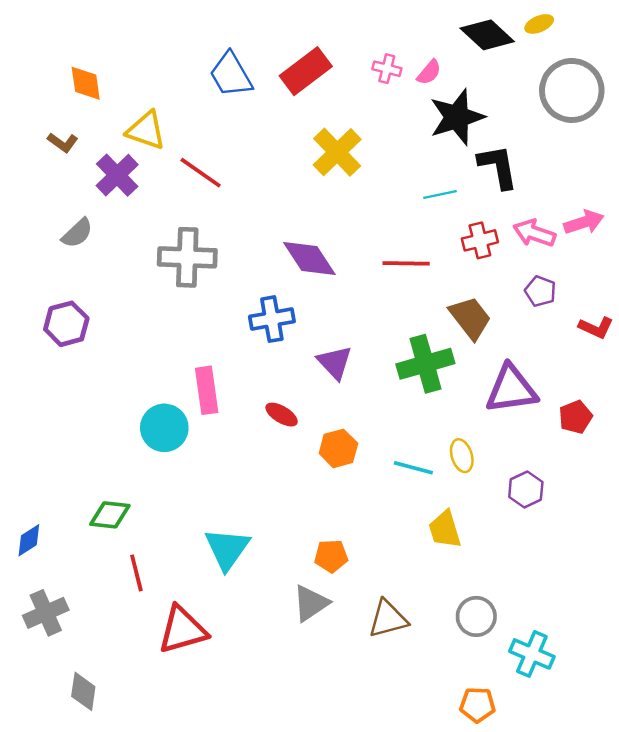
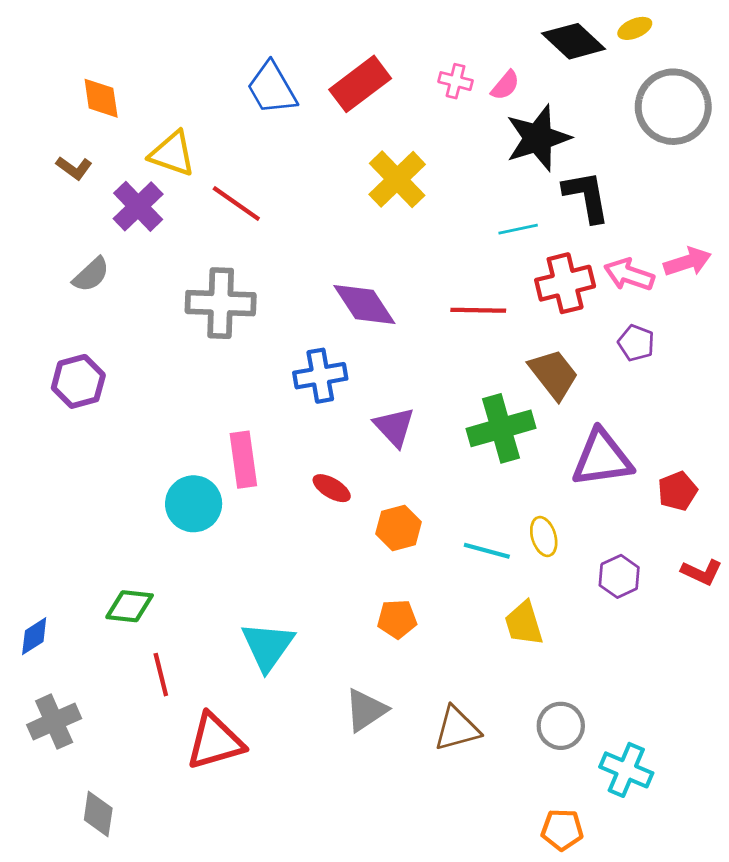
red cross: (480, 240) -> (565, 283), size x1.4
red L-shape: (596, 327) -> (702, 572), moved
orange pentagon: (331, 556) -> (397, 619), moved

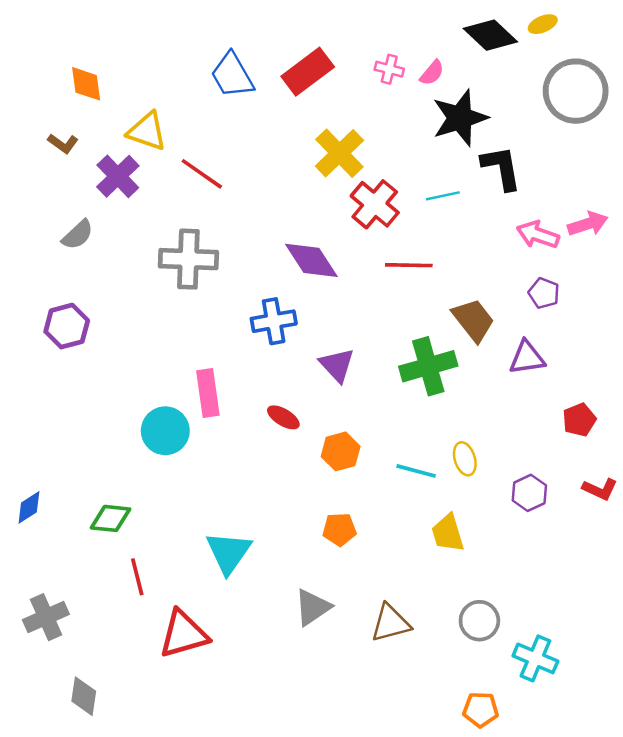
red cross: (565, 283) -> (375, 204), moved, turned -36
purple triangle: (602, 458) -> (527, 358), moved, size x0.7
blue diamond: (34, 636) -> (29, 507), moved

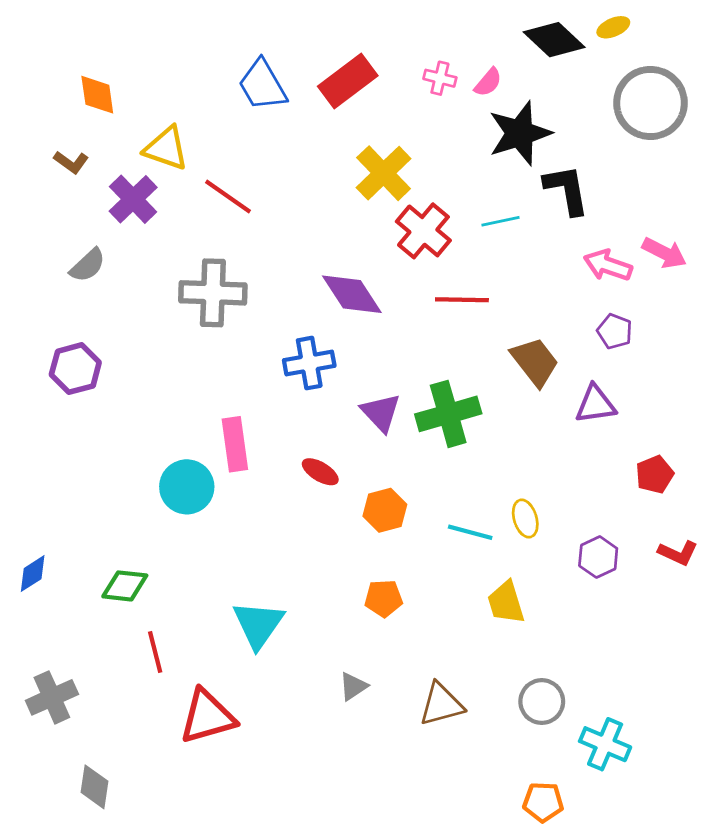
pink arrow: (588, 224) -> (664, 253), turned 45
green cross: (428, 366) -> (448, 414), moved
gray triangle: (313, 607) -> (353, 686), size x0.7

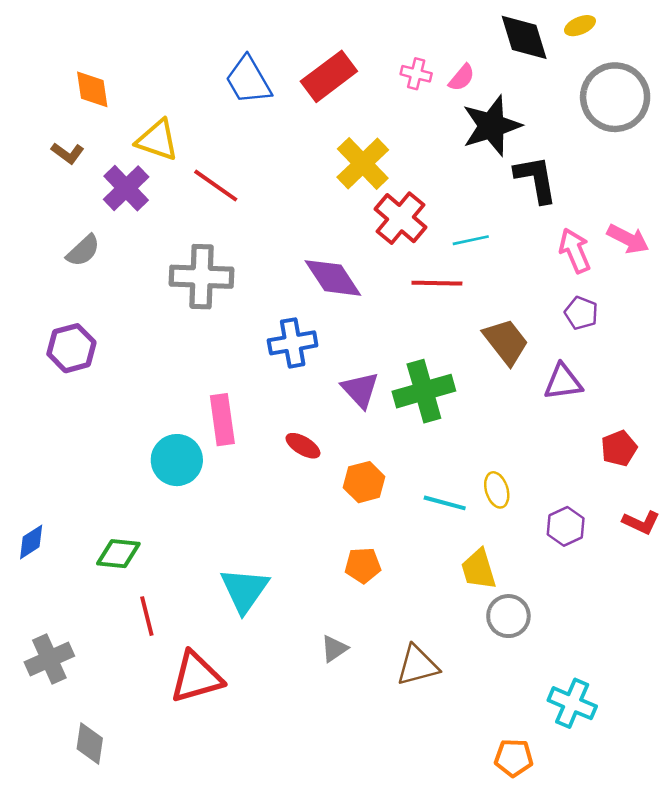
black diamond: (554, 40) -> (524, 37), turned 30
cyan line: (500, 221) -> (471, 240), moved
pink arrow: (608, 265) -> (575, 251), turned 48
gray circle: (542, 702) -> (508, 616), moved

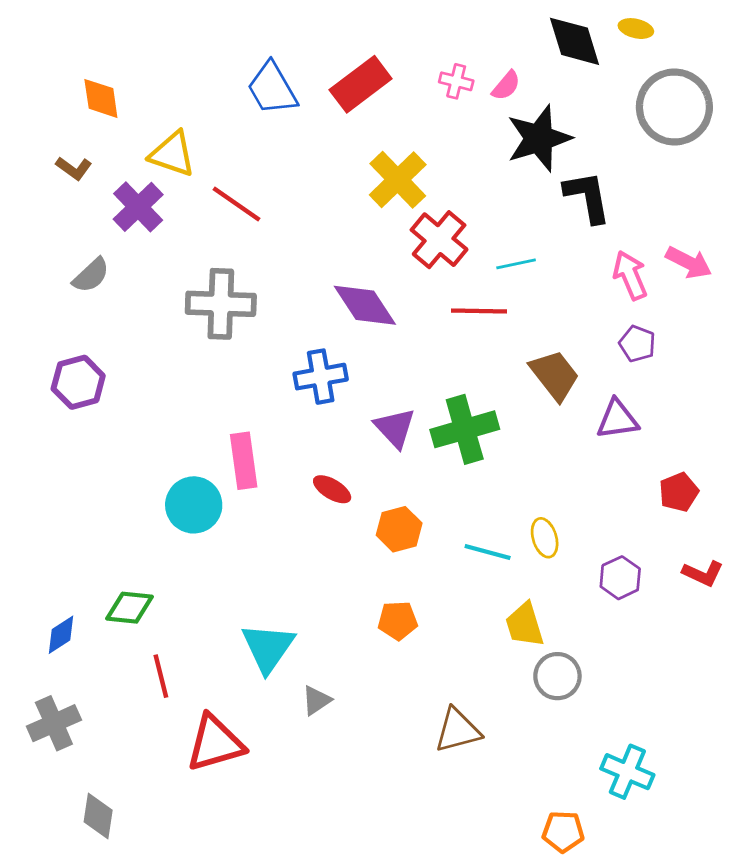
yellow ellipse: (580, 26) -> (636, 29), turned 36
blue diamond: (31, 542) -> (61, 635), moved
gray triangle: (334, 649) -> (316, 700), moved

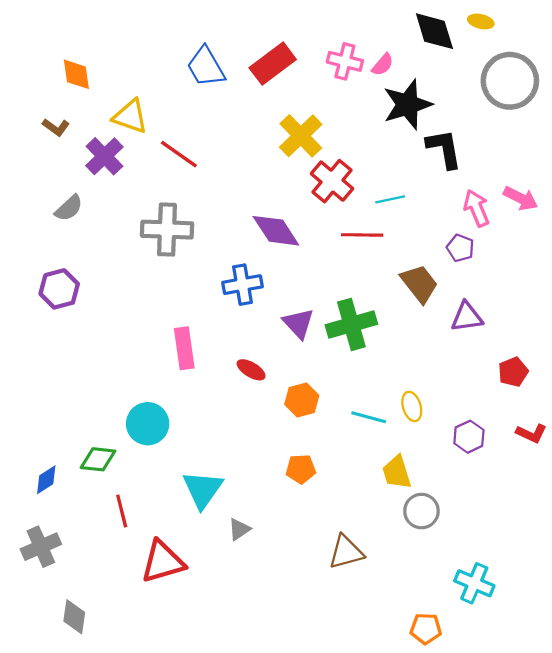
pink cross: (456, 81) -> (345, 61), size x1.4
purple pentagon: (637, 344) -> (460, 248), moved
cyan circle: (194, 505) -> (148, 424), moved

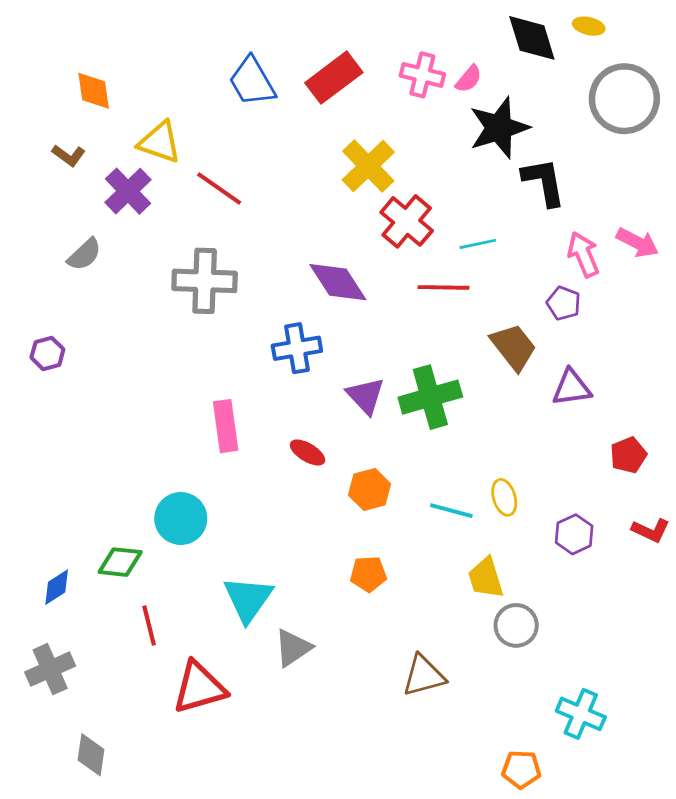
purple hexagon: (59, 289) -> (47, 353), moved, size x0.7
gray triangle: (239, 529) -> (293, 648), size x1.4

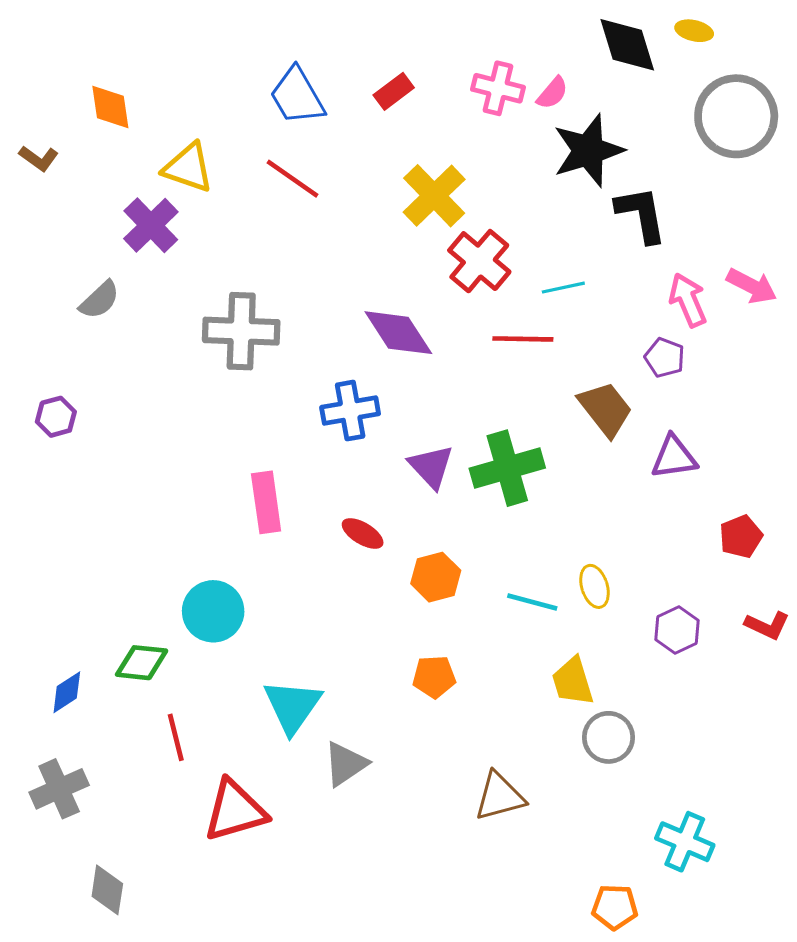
red rectangle: (334, 78) -> (394, 91), size x0.6
brown L-shape: (69, 155) -> (39, 158), moved
red line: (219, 188) -> (293, 179), moved

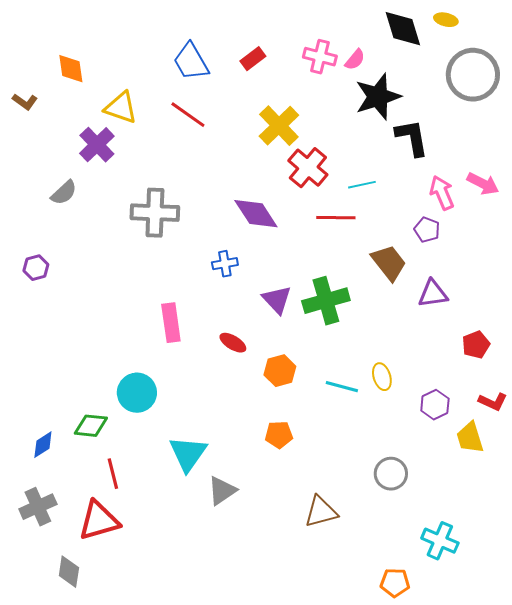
blue cross: (350, 411) -> (225, 264), size x0.7
yellow trapezoid: (573, 681) -> (470, 438), moved
red triangle: (235, 811) -> (99, 521), moved

